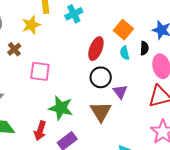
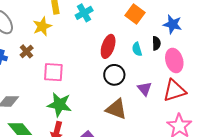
orange square: (123, 30) -> (135, 14), moved
purple triangle: (120, 92) -> (145, 89), moved
green star: (61, 108) -> (59, 105), moved
brown triangle: (101, 112) -> (116, 109), turned -35

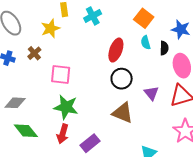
cyan semicircle: (137, 49) -> (146, 42), moved

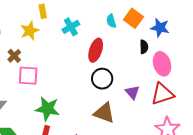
cyan cross: (93, 16) -> (71, 27), moved
orange square: (144, 18) -> (133, 18), moved
cyan semicircle: (146, 42) -> (111, 21), moved
pink square: (61, 74) -> (28, 76), moved

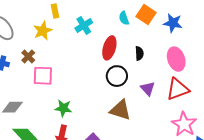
black semicircle: (144, 47) -> (139, 53), moved
green star: (47, 109) -> (63, 108), size x0.7

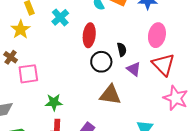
black semicircle: (139, 53) -> (122, 50), moved
pink ellipse: (176, 59) -> (157, 35), turned 40
red triangle: (178, 89) -> (163, 64), turned -45

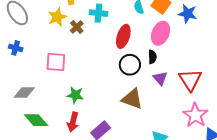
cyan cross: (60, 17) -> (98, 13), turned 36
pink ellipse: (157, 35) -> (161, 33), moved
brown cross: (11, 57) -> (77, 27), moved

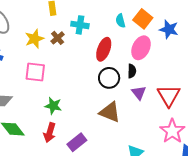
yellow star: (57, 17) -> (34, 39), moved

